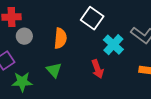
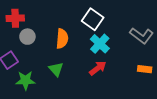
cyan cross: (113, 45) -> (100, 44), moved
red arrow: (97, 69) -> (98, 68), turned -108

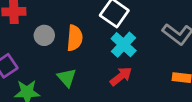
gray circle: (27, 37) -> (44, 35), moved

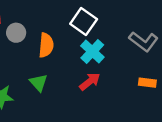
gray circle: (44, 35) -> (16, 33), moved

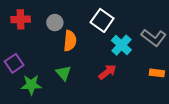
gray circle: (16, 33) -> (55, 23), moved
cyan cross: (92, 51) -> (121, 45), moved

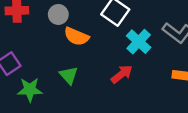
orange semicircle: (70, 41) -> (76, 36), turned 108

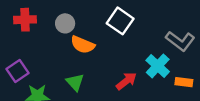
cyan cross: (139, 42) -> (158, 66), moved

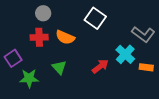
red cross: (25, 20) -> (39, 37), moved
gray circle: (65, 23) -> (43, 13), moved

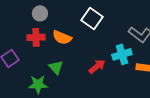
cyan cross: (125, 54) -> (122, 54), turned 30
green star: (29, 78) -> (38, 84), moved

